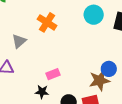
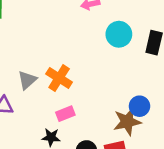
orange cross: (47, 22) -> (59, 78), moved
gray triangle: (19, 41) -> (27, 80), moved

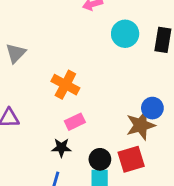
gray triangle: (27, 80) -> (16, 53), moved

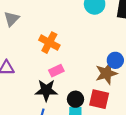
black star: (61, 148) -> (46, 90), size x1.5
red square: (131, 159) -> (99, 99), turned 30

